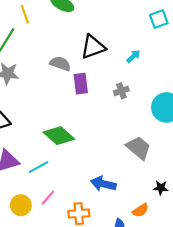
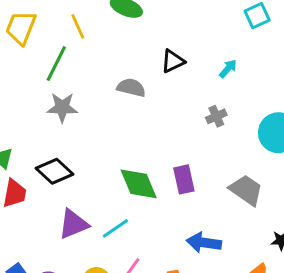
black triangle: (93, 47) -> (173, 61), size x0.7
purple rectangle: (81, 84) -> (184, 179), moved
green diamond: (59, 136) -> (139, 184), turned 32

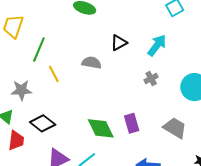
yellow line: (78, 26) -> (54, 74), moved
cyan arrow: (228, 69) -> (157, 45), size x1.6
gray star: (62, 107) -> (21, 90), moved

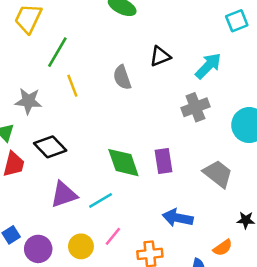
gray semicircle: (91, 63) -> (122, 77), turned -126
gray cross: (151, 79) -> (195, 107), size x1.5

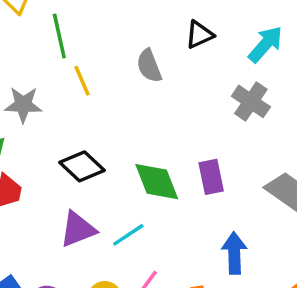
green line: (57, 52) -> (59, 36), turned -40
gray cross: (195, 107) -> (251, 101), turned -32
black diamond: (50, 147) -> (82, 166), moved
blue arrow: (178, 218) -> (234, 253), turned 80

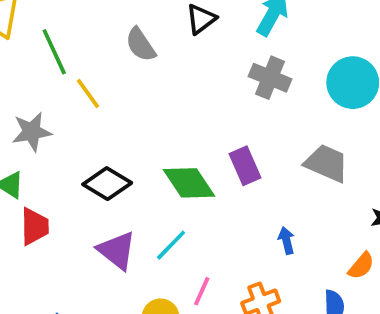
gray semicircle: (149, 66) -> (141, 45), moved
purple triangle: (78, 229) -> (117, 251), turned -48
blue arrow: (234, 253) -> (286, 241), size x0.6

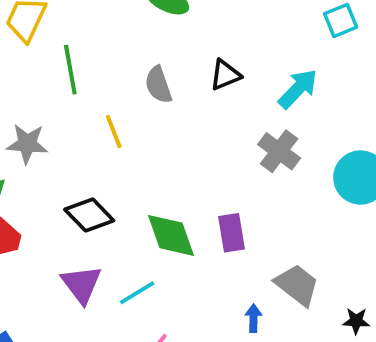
yellow line: (88, 94) -> (114, 132), moved
gray trapezoid: (327, 163) -> (297, 285), moved

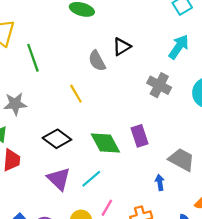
gray semicircle: (158, 85) -> (97, 61), moved
cyan arrow: (298, 89) -> (179, 47), moved
yellow line: (114, 132) -> (76, 94), moved

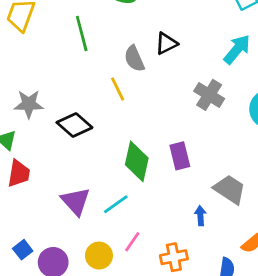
green line: (33, 58) -> (82, 33), moved
yellow line: (76, 94) -> (118, 89), moved
black diamond: (57, 139) -> (74, 125), moved
green diamond: (105, 143) -> (137, 161), turned 36

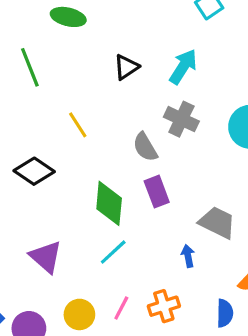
cyan arrow: (237, 49) -> (183, 67), moved
gray semicircle: (134, 59) -> (145, 147), moved
cyan line: (116, 204) -> (113, 252), moved
pink line: (132, 242) -> (121, 308), moved

